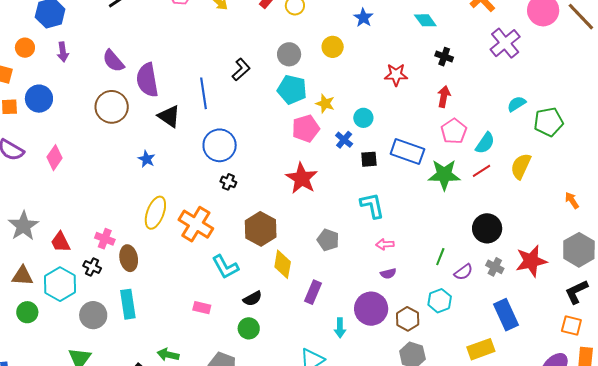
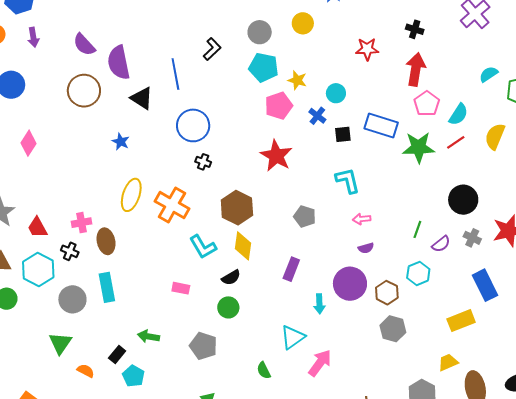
red arrow: (444, 97) -> (416, 69), size x1.5
pink cross: (105, 239) -> (81, 223), turned -30
yellow diamond: (283, 264) -> (243, 246), moved

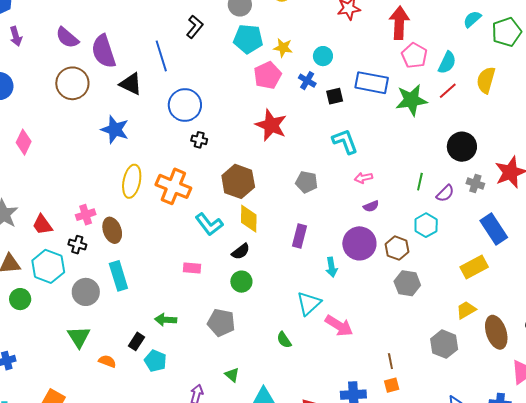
blue star: (121, 142) -> (115, 130), size x1.6
pink arrow: (320, 363) -> (339, 326), turned 92

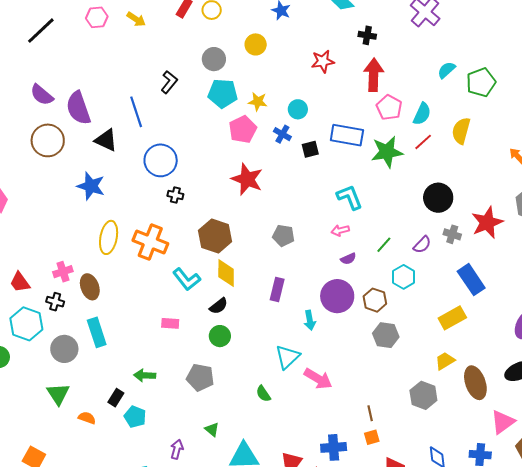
cyan L-shape: (345, 141) -> (350, 197), moved
green line: (420, 182) -> (384, 245), moved, turned 30

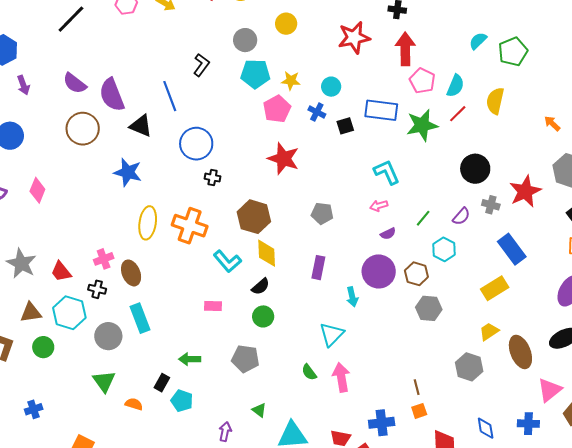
red star: (323, 61) -> (354, 38), size x1.4
pink arrow: (318, 379) -> (341, 377), moved, turned -128

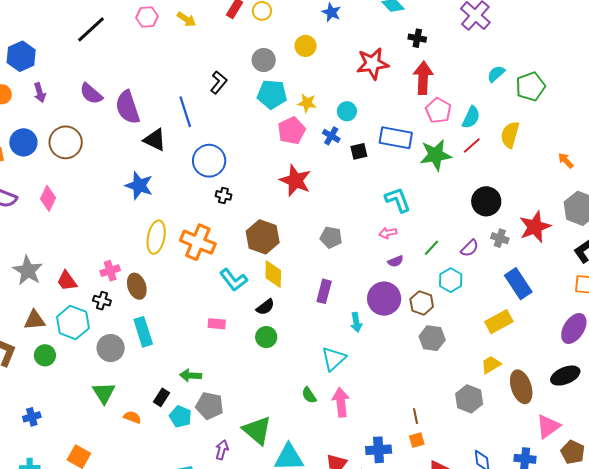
brown circle: (83, 129) -> (66, 142), moved
gray pentagon: (245, 359) -> (210, 406), moved
green triangle: (259, 410) -> (257, 430), size x2.0

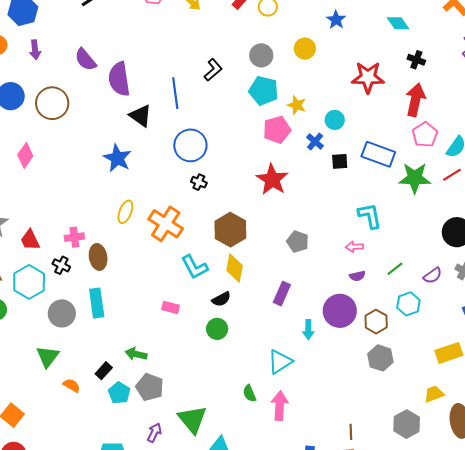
yellow ellipse: (156, 237) -> (125, 212), size x0.7

